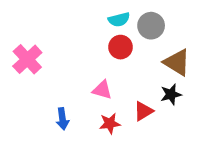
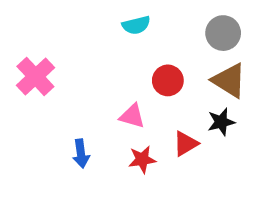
cyan semicircle: (119, 20) -> (136, 25), moved
gray circle: (151, 26) -> (223, 33), moved
red circle: (121, 47) -> (168, 80), moved

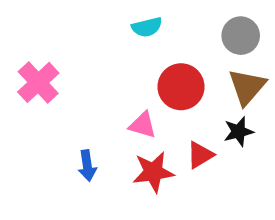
red circle: (168, 80) -> (181, 87), size x1.4
brown triangle: (229, 80) -> (247, 87), turned 39
red star: (142, 159) -> (153, 172), size x1.4

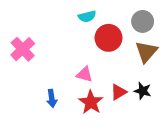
red circle: (181, 87) -> (109, 38), moved
black star: (239, 132) -> (143, 91), moved, turned 30
red star: (153, 172) -> (91, 102), turned -30

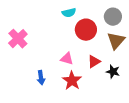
red triangle: (119, 92) -> (94, 62), moved

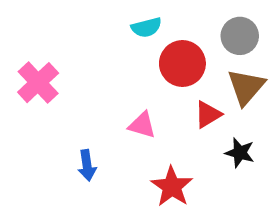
red triangle: (94, 62) -> (208, 114), moved
red star: (72, 81) -> (172, 187), moved

